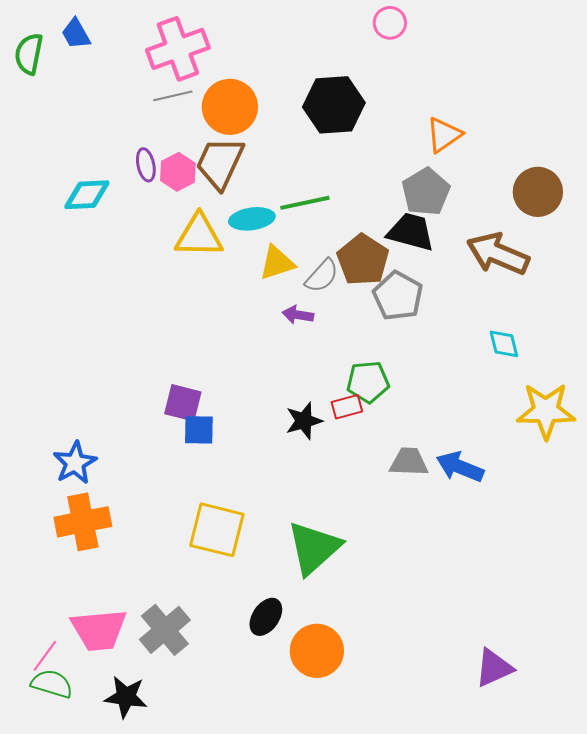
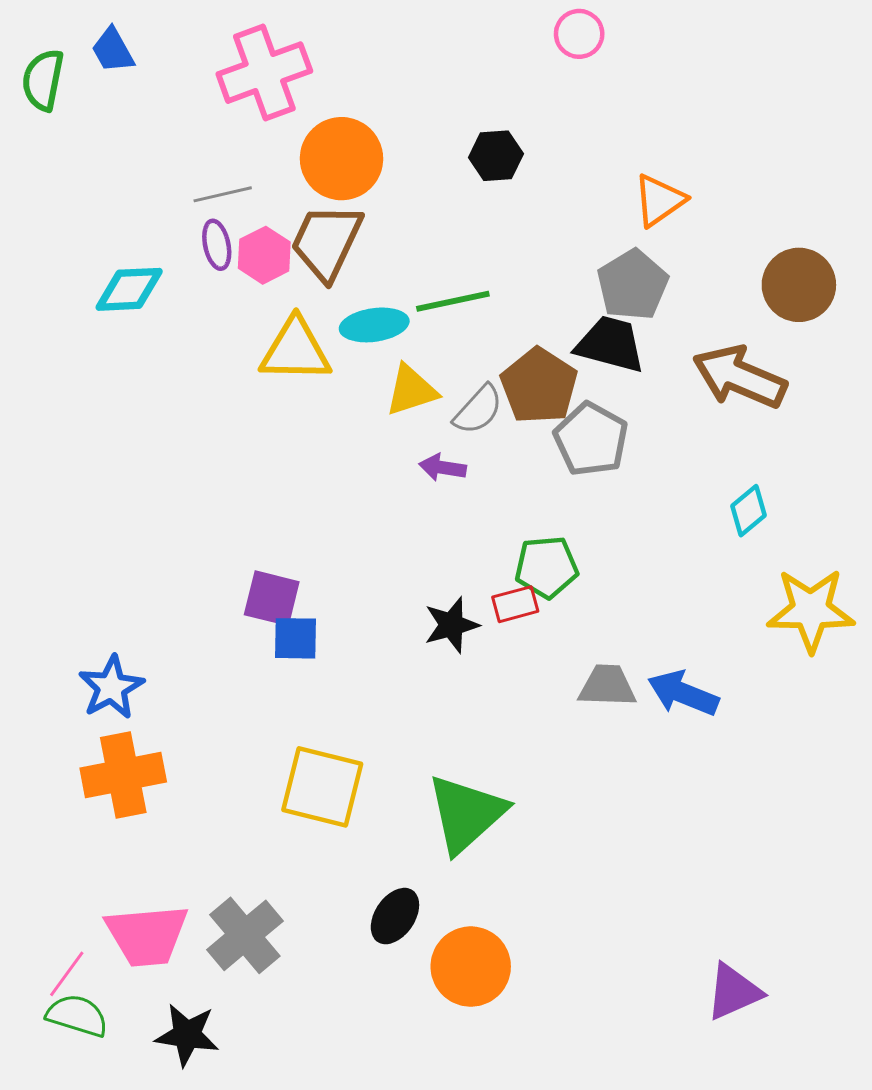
gray line: (173, 96) -> (223, 194), moved
black hexagon: (334, 105) -> (496, 156), size x0.6
cyan diamond: (504, 344) -> (748, 511), turned 64

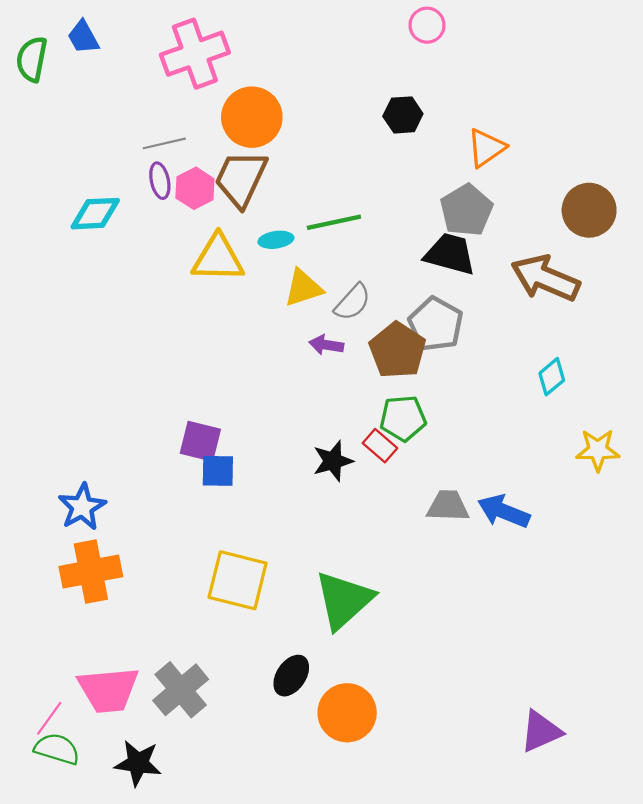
black hexagon: (496, 156) -> (403, 115), moved
cyan ellipse: (374, 325) -> (276, 240), size x0.7
brown pentagon: (539, 386) -> (397, 350), moved
red rectangle: (515, 604) -> (380, 446), turned 56
yellow star: (811, 610) -> (598, 450), size x0.7

